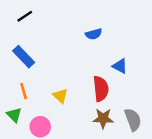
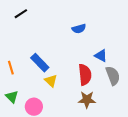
blue rectangle: (24, 57) -> (40, 63), moved
orange line: (24, 91) -> (11, 68), moved
gray semicircle: (133, 120) -> (113, 76), moved

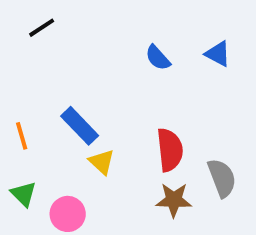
blue semicircle: (79, 29) -> (158, 58), turned 64
blue triangle: (101, 56) -> (218, 54), moved
gray semicircle: (113, 76) -> (222, 178), moved

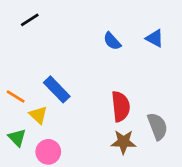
orange line: (22, 136) -> (16, 96), turned -42
yellow triangle: (102, 162) -> (38, 115), moved

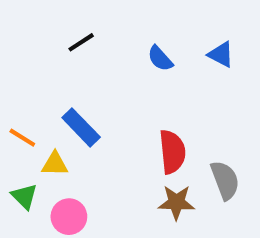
black line: (30, 20) -> (81, 42), moved
yellow triangle: (38, 115) -> (55, 164), turned -42

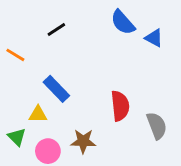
blue semicircle: (160, 59) -> (123, 22), moved, size x1.4
orange line: (22, 138) -> (15, 55), moved
brown star: (176, 202) -> (83, 141), moved

